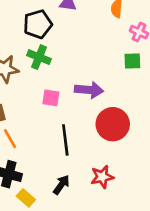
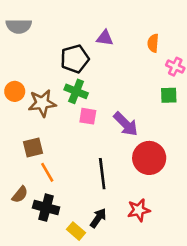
purple arrow: (89, 90) -> (126, 124), turned 40
pink square: (51, 98) -> (88, 116), moved
yellow rectangle: (26, 198) -> (76, 231), moved

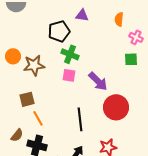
green cross: (76, 91) -> (70, 54), moved

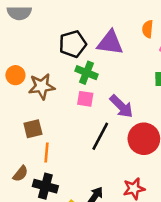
purple triangle: (82, 15) -> (110, 43), moved, size x1.6
orange line: (38, 118) -> (47, 152), turned 35
black line: (80, 119) -> (100, 136), moved, turned 35

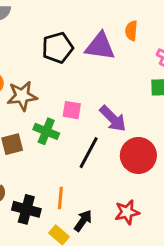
orange semicircle: (148, 29) -> (131, 31), moved
green cross: (86, 73) -> (46, 131), moved
orange line: (47, 152) -> (60, 198), moved

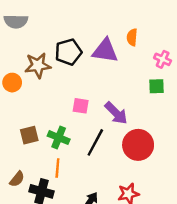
brown star: (22, 96) -> (38, 65), moved
green cross: (46, 131) -> (59, 138), moved
orange line: (60, 198) -> (57, 168), moved

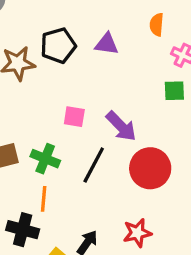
orange semicircle: (132, 37) -> (157, 25), moved
purple triangle: (105, 51) -> (107, 44), size x0.7

